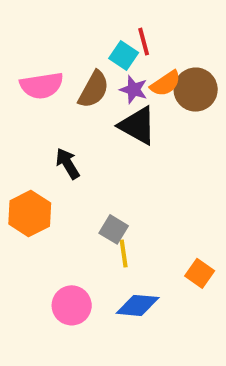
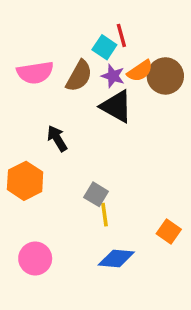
pink circle: (72, 305) -> (35, 259), moved

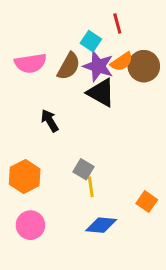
red line: (121, 35) -> (117, 24), moved
purple star: (113, 76) -> (98, 66), size x1.5
orange hexagon: (25, 181) -> (25, 177), moved

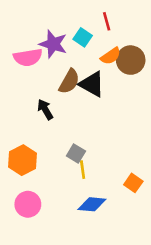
brown semicircle: (69, 66) -> (69, 81), moved
purple star: (98, 66) -> (53, 44), moved

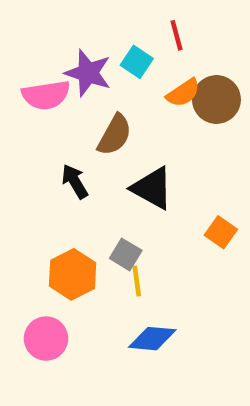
black triangle: (92, 84) -> (152, 188), moved
orange hexagon: (22, 160) -> (73, 274), moved
orange square: (133, 183) -> (221, 232), moved

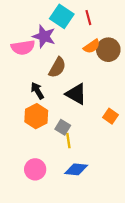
cyan square: (137, 62) -> (62, 16), moved, size x1.5
orange hexagon: (73, 274) -> (36, 116), moved
pink circle: (46, 339) -> (35, 169), moved

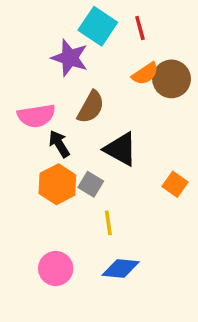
pink semicircle: (23, 47) -> (36, 116), moved
gray square: (63, 127) -> (91, 184), moved

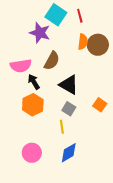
orange semicircle: (145, 74) -> (83, 42), turned -49
gray square: (91, 184) -> (69, 109), moved
blue diamond: (121, 269) -> (69, 153), turned -35

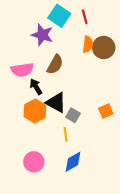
black triangle: (69, 85) -> (56, 103), moved
orange square: (100, 105) -> (106, 111), turned 32

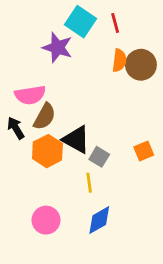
brown semicircle: (55, 64) -> (45, 117), moved
black arrow: (36, 87) -> (16, 128), moved

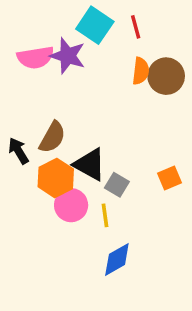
pink semicircle: (30, 95) -> (35, 57), moved
pink circle: (46, 220) -> (71, 205), moved

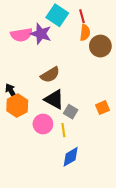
orange semicircle: (141, 71) -> (85, 33), moved
brown semicircle: (52, 137) -> (50, 75), moved, turned 30
orange hexagon: (56, 178) -> (17, 106), moved

